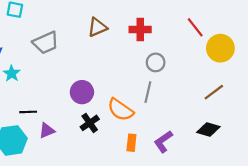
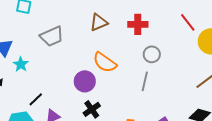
orange semicircle: (120, 110) -> (105, 62), moved
black line: (28, 112) -> (36, 99), turned -42

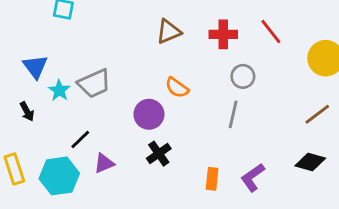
red line: (188, 22) -> (271, 32), moved
gray trapezoid: (52, 36) -> (94, 83), moved
orange semicircle: (105, 62) -> (177, 88), size x0.7

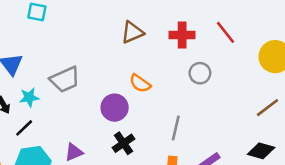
cyan star: (59, 90) -> (29, 97), moved, turned 30
gray line: (233, 114) -> (176, 128), moved
black line: (80, 140) -> (24, 128), moved

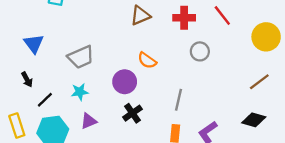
cyan star: (29, 97) -> (80, 92), moved

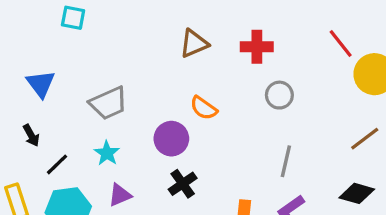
red line: (222, 16) -> (341, 44), moved
cyan star: (80, 92) -> (107, 153), turned -30
gray line: (179, 100) -> (286, 161), moved

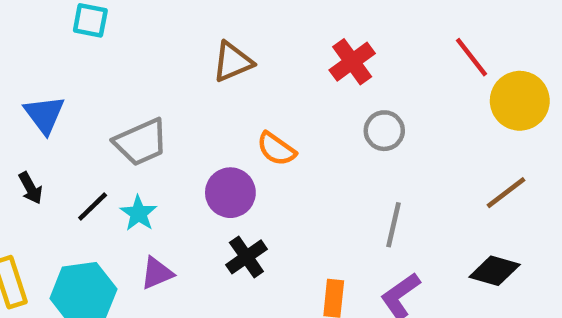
brown triangle: (194, 44) -> (233, 62), moved
red cross: (257, 47) -> (352, 62), turned -36
black line: (57, 164) -> (93, 206), moved

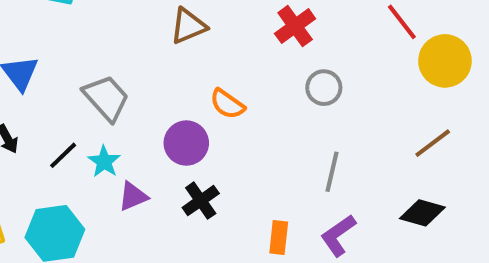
gray trapezoid: (141, 142) -> (106, 98), turned -108
purple triangle: (157, 273) -> (133, 196), moved

